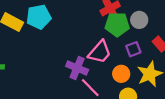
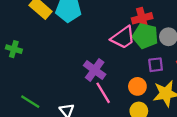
pink trapezoid: (100, 52) -> (123, 38), moved

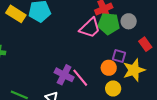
purple square: (156, 65) -> (119, 56), moved, turned 32
purple cross: (95, 70) -> (64, 75), moved

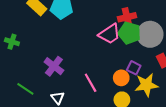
gray circle: (129, 21) -> (150, 34), size x1.6
purple cross: (64, 75) -> (54, 66), moved

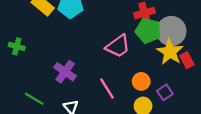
pink trapezoid: (110, 34) -> (118, 46), moved
purple square: (134, 68) -> (165, 92), moved, turned 32
yellow star: (146, 85) -> (170, 52), moved, turned -30

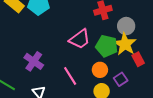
green pentagon: (148, 31) -> (107, 46), moved
gray circle: (171, 31) -> (126, 26), size x0.7
red rectangle: (187, 60) -> (138, 59), moved

